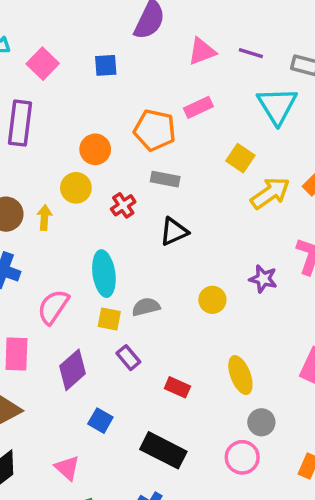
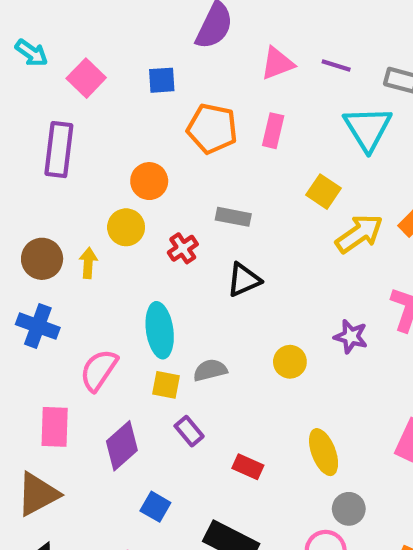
pink rectangle: (198, 107) -> (273, 131), turned -52
orange pentagon: (155, 130) -> (212, 129), moved

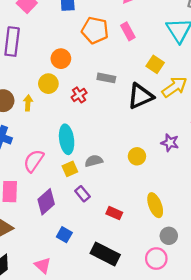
pink rectangle: (273, 131) -> (128, 31), turned -42
black triangle: (244, 280) -> (140, 96), moved, size x1.4
yellow square: (166, 385) -> (70, 169), turned -35

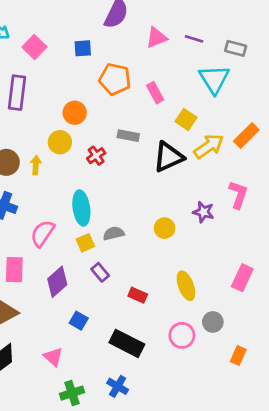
pink rectangle: (128, 31) -> (155, 93), moved
gray circle: (169, 236) -> (213, 322), moved
pink circle: (156, 259) -> (182, 335), moved

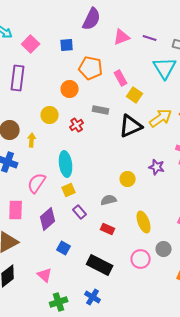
orange circle: (75, 113) -> (70, 89), moved
yellow square: (186, 119) -> (135, 95), moved
yellow arrow: (36, 165) -> (32, 140), moved
gray semicircle: (114, 233) -> (109, 200), moved

